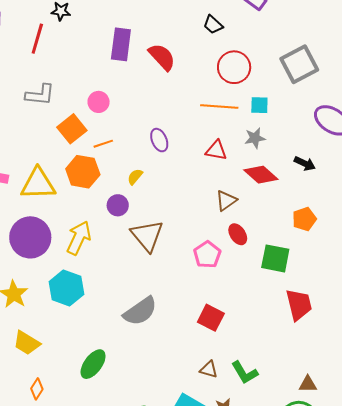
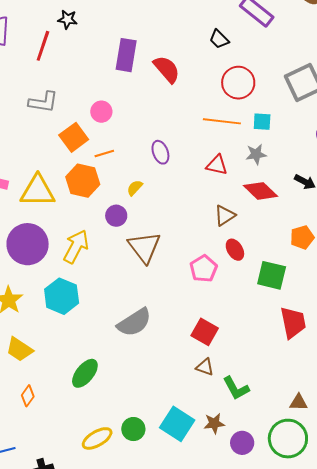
brown triangle: (209, 369) -> (205, 367), moved

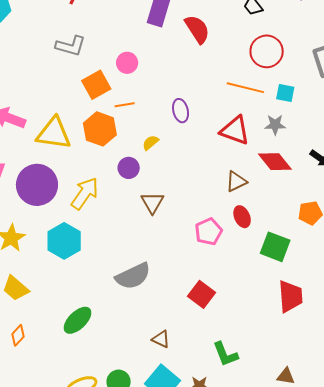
red triangle: (217, 165) -> (235, 130), size x1.4
brown triangle: (144, 247) -> (152, 203), size x0.7
brown triangle: (205, 367) -> (161, 339), moved

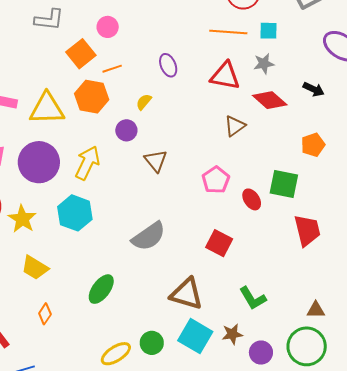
red ellipse: (242, 217) -> (252, 199), moved
brown triangle: (161, 339) -> (187, 294), size x1.8

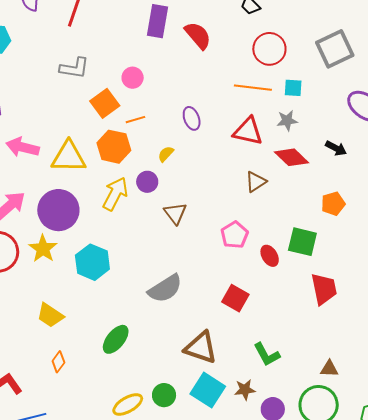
yellow arrow: (87, 163) -> (115, 194), moved
yellow star: (22, 219) -> (43, 249), moved

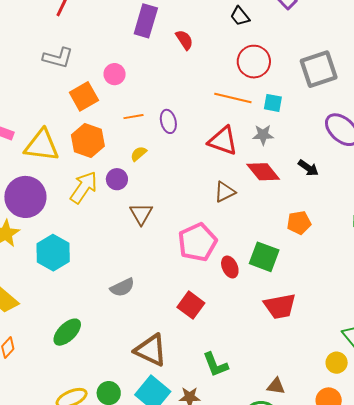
red semicircle: (198, 35) -> (184, 40), size x0.7
orange line: (135, 120) -> (133, 117), moved
pink pentagon: (235, 235) -> (197, 242), size x1.4
gray semicircle: (165, 289) -> (122, 287), size x0.7
red trapezoid: (324, 289) -> (280, 306), turned 84

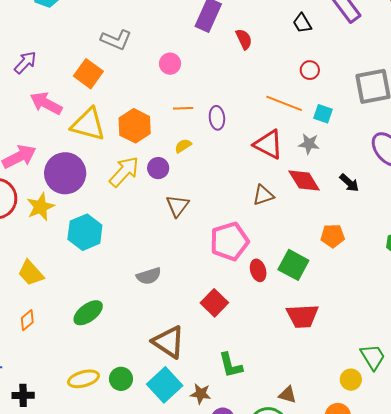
red circle: (254, 62) -> (310, 70), size x0.6
orange square: (84, 96) -> (88, 74), moved, turned -32

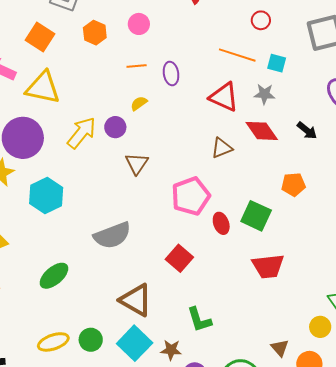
pink circle: (170, 64) -> (139, 24), moved
orange hexagon: (135, 126) -> (95, 33), moved, size x0.7
gray semicircle: (149, 276) -> (112, 235), size x1.5
brown triangle: (288, 395) -> (280, 348), moved, turned 36

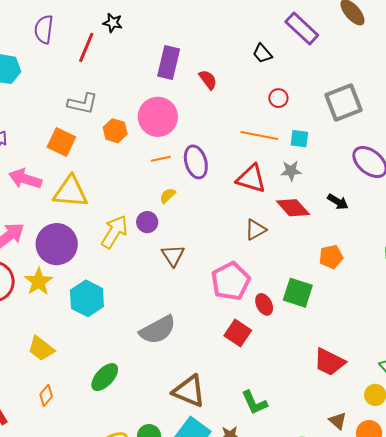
pink circle: (139, 24) -> (158, 117), size x1.8
purple ellipse: (171, 73) -> (196, 162), size x1.4
red square: (179, 258) -> (238, 333), moved
red trapezoid: (268, 266) -> (329, 362), moved, turned 40

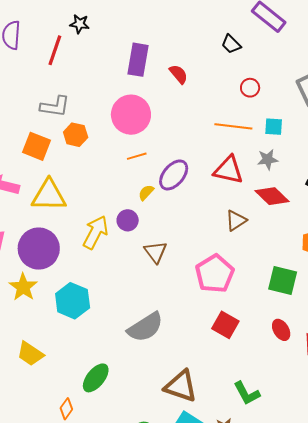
orange hexagon: (115, 131) -> (76, 135), moved
purple ellipse: (196, 162) -> (174, 175), moved, turned 60
red ellipse: (264, 304) -> (281, 330), moved
orange diamond: (46, 395) -> (66, 409), moved

